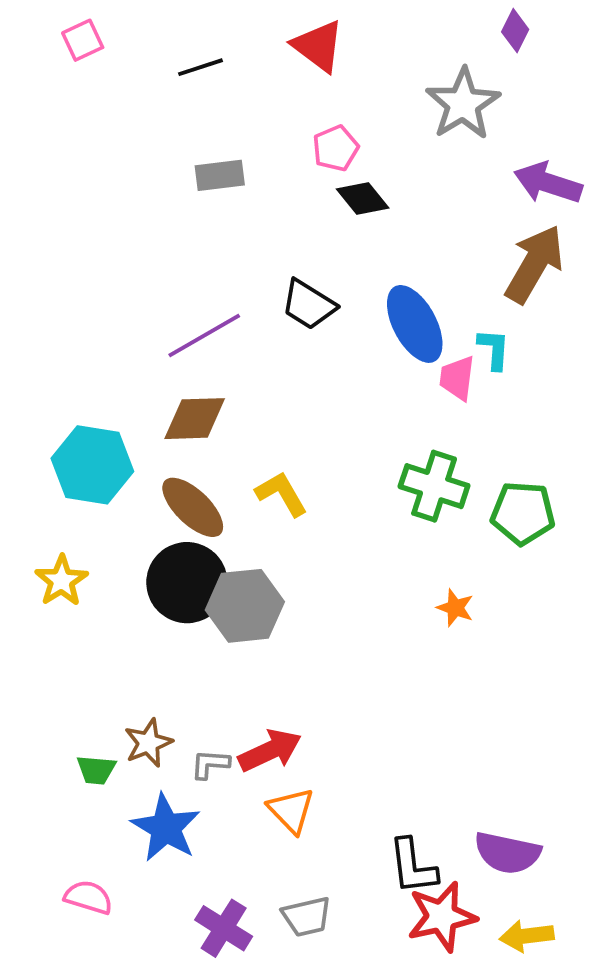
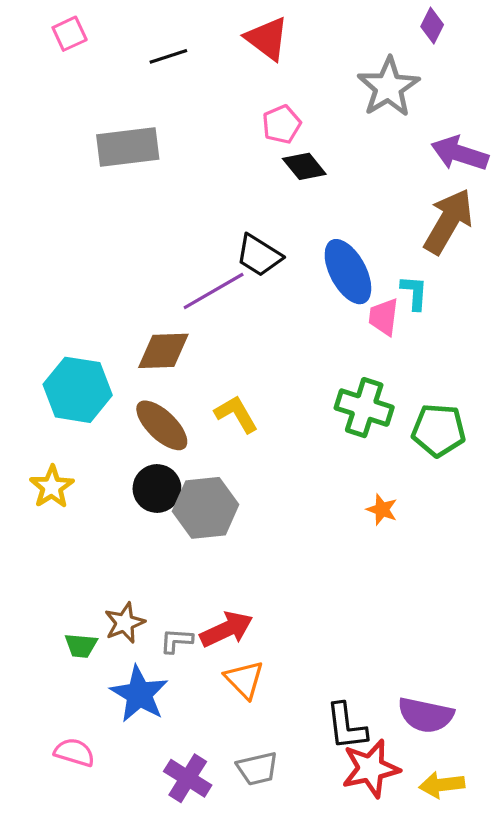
gray rectangle: (220, 175) -> (128, 147), moved, size x1.5
purple line: (204, 336) -> (214, 291), moved
black circle: (187, 583) -> (157, 489), size x0.7

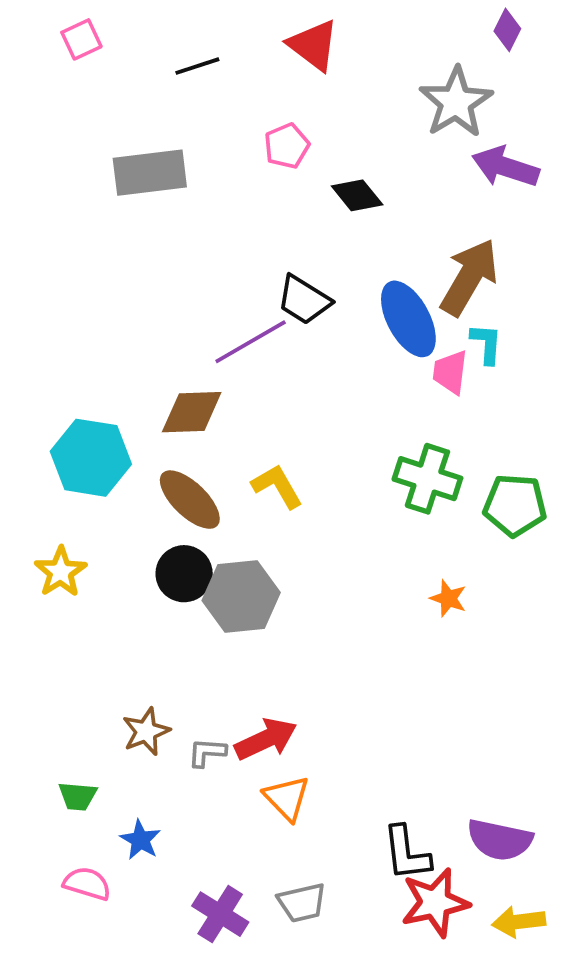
pink pentagon: (282, 124) -> (287, 146), moved
purple arrow: (460, 153) -> (505, 167), moved
brown arrow: (448, 221) -> (469, 277), moved
green trapezoid: (81, 646) -> (78, 796), moved
blue star: (139, 694) -> (140, 840), moved, size x0.6

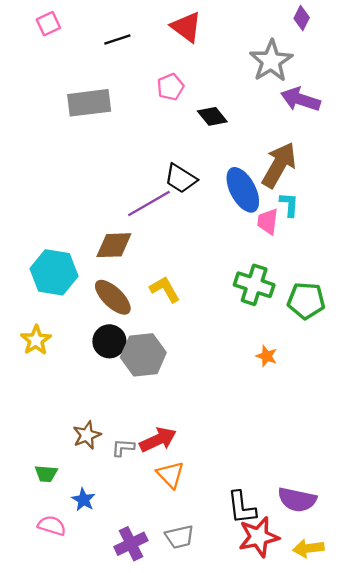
purple cross: (220, 914) -> (131, 544), turned 32

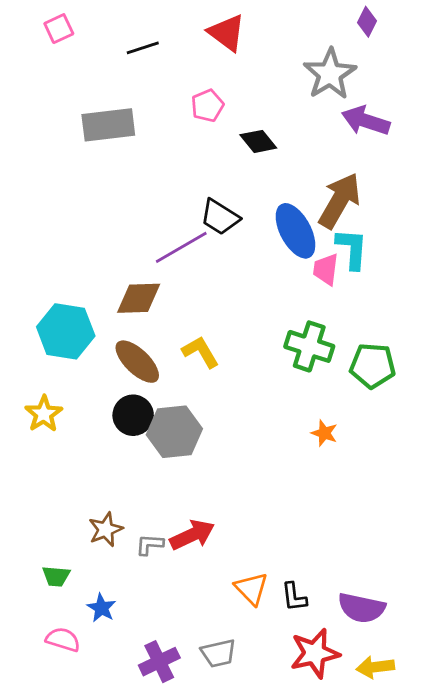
cyan L-shape: (289, 205) -> (352, 249), size x1.4
orange triangle: (170, 475) -> (251, 589), moved
black L-shape: (242, 508) -> (294, 597), moved, size x0.7

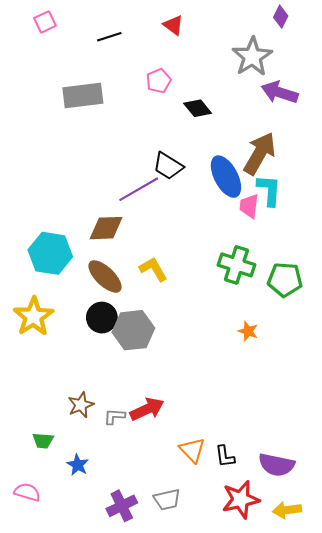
red triangle: (227, 33) -> (173, 25), size x0.7
yellow star: (44, 414) -> (33, 316), size x1.4
pink semicircle: (63, 640) -> (27, 492), moved

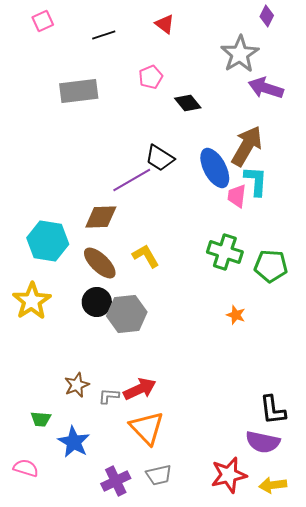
orange triangle: (192, 450) -> (147, 428), moved, size x1.4
black L-shape: (225, 456) -> (273, 410), moved, size x1.4
blue star: (78, 465) -> (74, 442), size x1.5

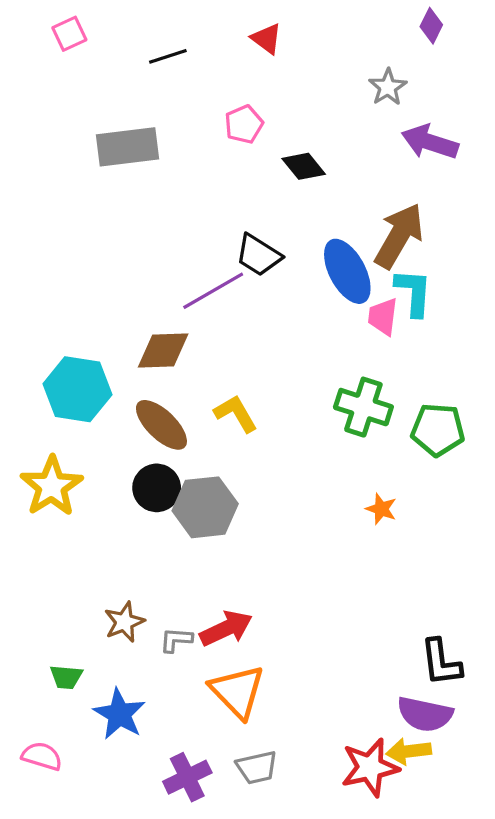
gray star: (240, 54) -> (388, 87), size x0.6
yellow arrow: (273, 485) -> (409, 751), moved

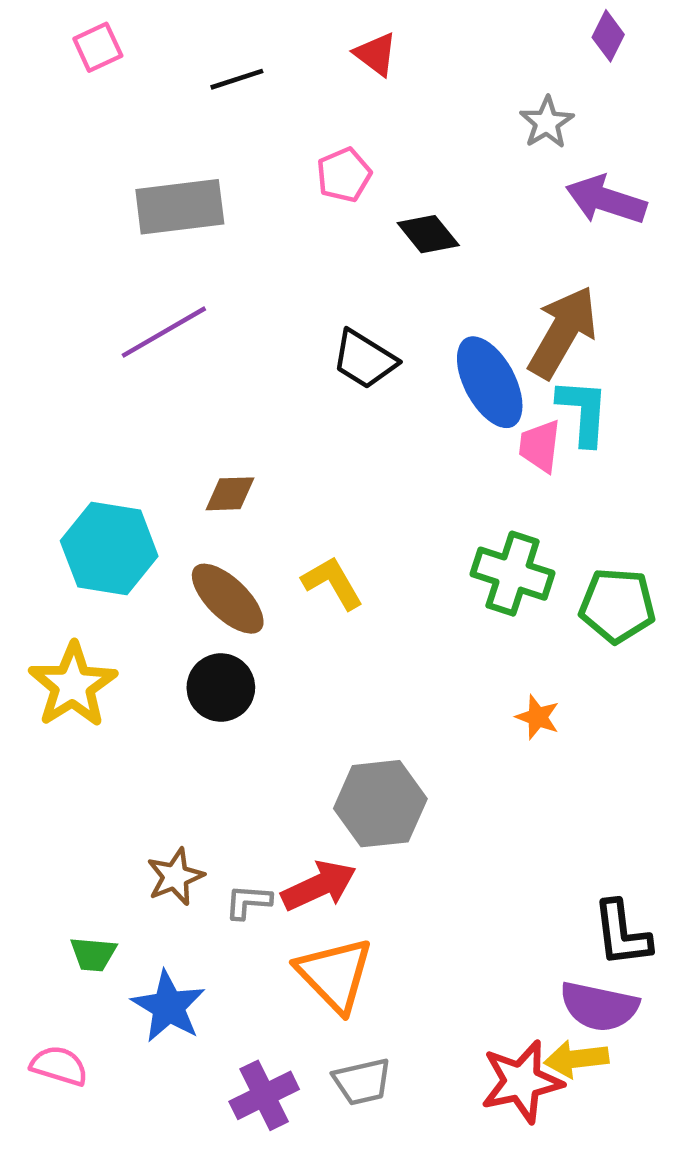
purple line: (213, 291) -> (164, 332), moved
brown diamond: (163, 351) -> (230, 494), size x0.7
gray hexagon: (205, 507) -> (380, 804), moved

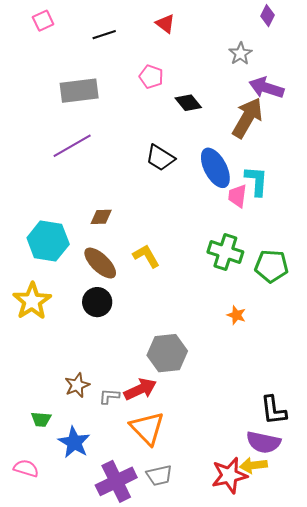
pink pentagon: (344, 175) -> (151, 77), turned -30
brown arrow: (563, 332) -> (247, 118), moved
purple cross: (264, 1095) -> (116, 481), size x1.4

